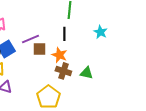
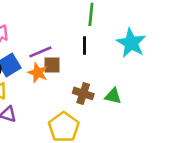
cyan star: (100, 32) -> (131, 43), size x1.6
orange star: (59, 55) -> (38, 73), moved

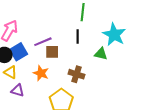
orange star: (38, 73) -> (41, 73), moved
green triangle: (113, 96) -> (101, 54), moved

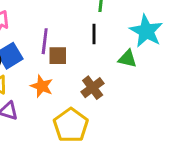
purple line: (43, 42) -> (45, 41), turned -60
brown cross: (77, 74) -> (93, 88), turned 35

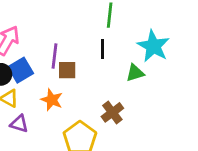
green triangle: (127, 59) -> (135, 73), turned -30
brown cross: (93, 88) -> (112, 112), moved

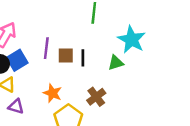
black line: (103, 49) -> (83, 58), moved
brown square: (67, 70) -> (66, 55), moved
orange star: (52, 100) -> (52, 93), moved

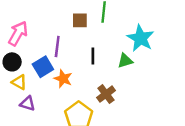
brown square: (66, 55) -> (80, 20), moved
blue square: (17, 60) -> (43, 67), moved
orange star: (52, 93) -> (63, 79), moved

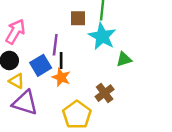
cyan star: (141, 38) -> (102, 36), moved
black line: (93, 56) -> (61, 60), moved
purple triangle: (27, 104) -> (25, 103), size x1.6

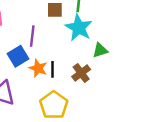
black line: (61, 60) -> (53, 69), moved
brown cross: (105, 93) -> (81, 73), moved

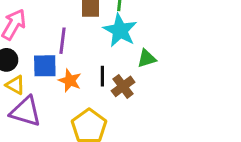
blue square: (18, 56) -> (45, 66), turned 30
black line: (53, 69) -> (102, 76), moved

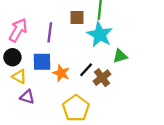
purple line: (62, 41) -> (50, 32), moved
black line: (102, 76) -> (86, 70), turned 42
purple triangle: (26, 112) -> (27, 97), size x0.6

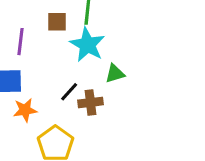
orange star: (61, 73) -> (25, 110), moved, turned -30
brown cross: (102, 78) -> (90, 102), turned 30

